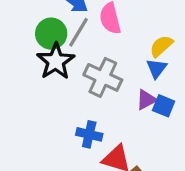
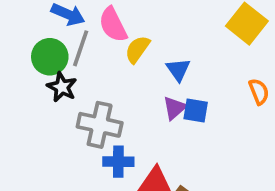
yellow semicircle: (161, 46) -> (137, 49), moved
black star: (56, 61) -> (62, 87), size x0.7
gray cross: (103, 77) -> (100, 125), moved

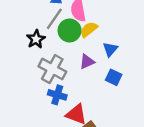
green circle: (50, 57) -> (70, 30), moved
purple triangle: (174, 108) -> (87, 62), moved

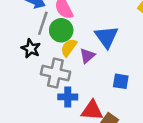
yellow semicircle: (89, 30) -> (69, 48), moved
blue triangle: (110, 49) -> (106, 37), size x1.5
blue square: (114, 77) -> (121, 81), moved

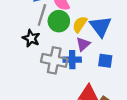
yellow semicircle: (69, 48) -> (80, 24), moved
blue square: (121, 81) -> (105, 61), moved
blue cross: (68, 97) -> (72, 60), moved

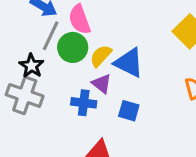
blue triangle: (101, 26) -> (129, 63), turned -35
purple triangle: (83, 44) -> (102, 84), turned -48
gray cross: (54, 60) -> (25, 95), moved

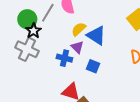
green circle: (73, 47) -> (27, 19), moved

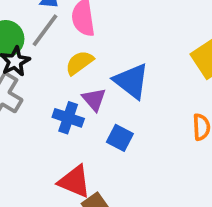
yellow semicircle: (79, 29) -> (79, 63), moved

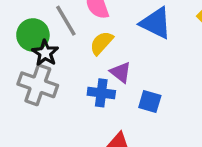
gray line: (45, 30) -> (66, 21), turned -56
blue triangle: (131, 81) -> (156, 23), moved

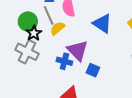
yellow semicircle: (101, 43) -> (57, 28), moved
purple triangle: (121, 72) -> (78, 50), size x1.6

